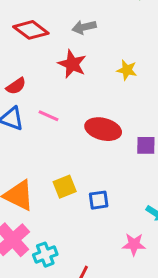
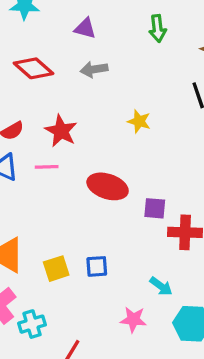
red star: (72, 64) -> (61, 131), moved
pink line: (48, 116) -> (47, 167), turned -30
yellow square: (65, 187) -> (56, 269), moved

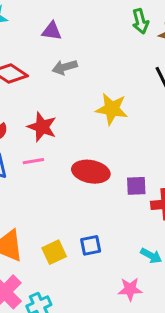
green arrow: (158, 28) -> (140, 21), moved
yellow star: (139, 121) -> (112, 109), size x1.5

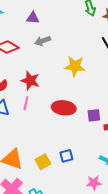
pink line: (33, 161) -> (26, 103), turned -64

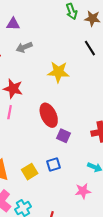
red ellipse: (64, 108) -> (49, 115), turned 60
purple square: (94, 115) -> (64, 136), moved, turned 32

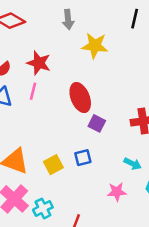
gray arrow: (24, 47) -> (68, 20), moved, turned -77
black line: (90, 48) -> (135, 19), turned 42

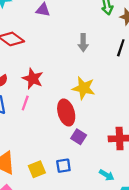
gray arrow: (68, 20) -> (83, 43), moved
yellow star: (95, 46) -> (84, 88), moved

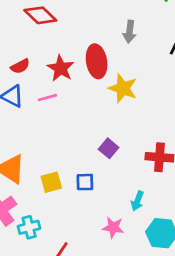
pink line: (25, 103) -> (47, 98), turned 48
red ellipse: (66, 113) -> (97, 61), moved
cyan arrow: (107, 175) -> (137, 201), turned 72

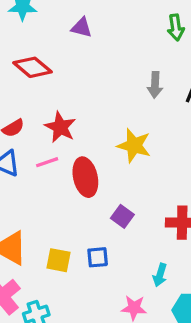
gray arrow: (130, 32) -> (155, 85), moved
red ellipse: (97, 61) -> (85, 177), moved
yellow square: (51, 182) -> (58, 260), turned 30

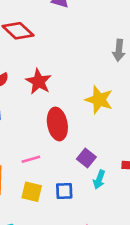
pink line: (47, 162) -> (31, 159), moved
cyan arrow: (160, 275) -> (99, 180), moved

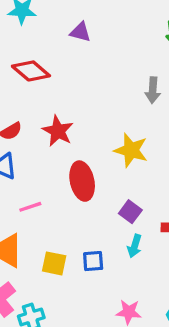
purple square: (86, 158) -> (130, 212), moved
pink line: (31, 159) -> (30, 207), moved

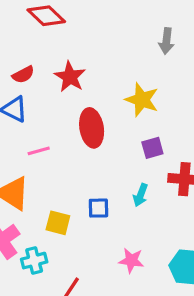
purple square: (130, 212) -> (152, 148), moved, turned 35
yellow square: (54, 263) -> (58, 223), moved

